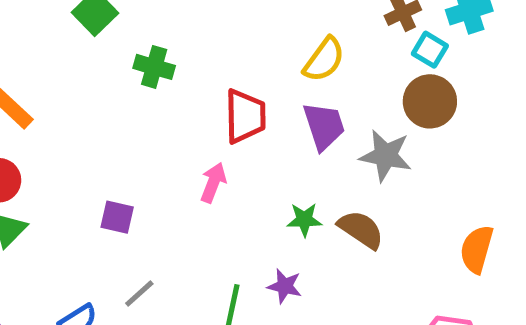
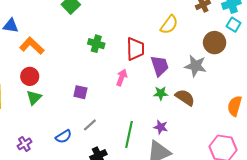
cyan square: (430, 50) -> (234, 25), moved
green cross: (154, 67) -> (96, 44), moved
purple trapezoid: (324, 126) -> (160, 66), moved
purple star: (285, 286) -> (161, 127), moved

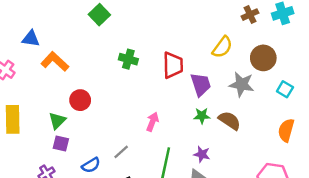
yellow semicircle: (169, 25) -> (222, 47), moved
cyan square: (234, 25) -> (285, 89), moved
red circle: (30, 76) -> (80, 100), moved
pink arrow: (122, 77) -> (152, 122), moved
purple square: (80, 92) -> (61, 143), moved

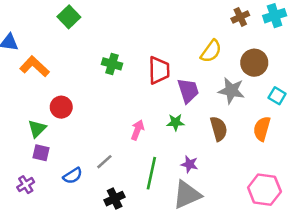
green square: (99, 15) -> (69, 17), moved
green star: (202, 116) -> (176, 122), moved
brown semicircle: (230, 121) -> (219, 129), turned 40
orange semicircle: (286, 130) -> (262, 129), moved

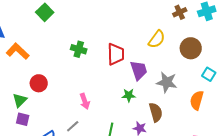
gray star: (231, 91) -> (167, 82), moved
brown semicircle: (219, 129) -> (156, 112), moved
pink arrow: (137, 130) -> (85, 101), moved, turned 140

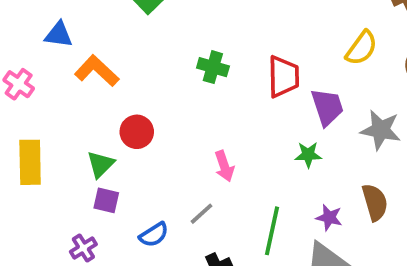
brown semicircle: (156, 112) -> (375, 202), moved

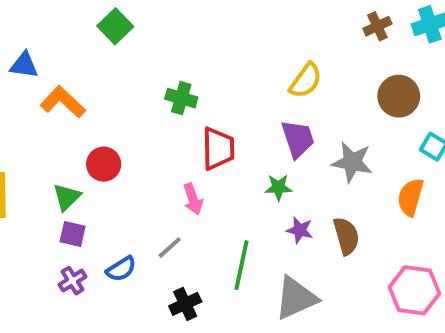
yellow semicircle: (362, 48) -> (306, 81), moved
red trapezoid: (283, 77) -> (218, 149), moved
purple star: (329, 218) -> (300, 230), moved
purple cross: (83, 248) -> (73, 281), moved

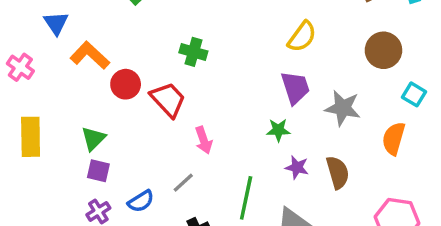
blue triangle: (24, 65) -> (56, 23), turned 48
red trapezoid: (218, 149) -> (168, 99), moved, turned -42
red circle: (104, 164) -> (126, 84), moved

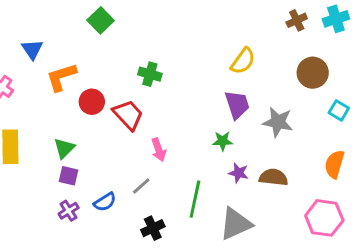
orange L-shape: (90, 55) -> (61, 77), turned -60
orange semicircle: (394, 139) -> (334, 164), moved
brown semicircle: (338, 172) -> (273, 177), turned -68

